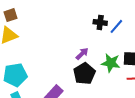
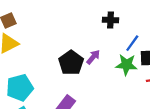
blue line: (116, 26) -> (132, 43), moved
black pentagon: (84, 74) -> (71, 63), moved

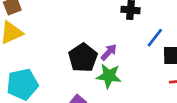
green star: (126, 65) -> (109, 76), moved

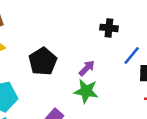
black pentagon: (83, 58) -> (43, 61), moved

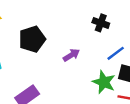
green star: (86, 91) -> (104, 82), moved

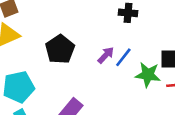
blue line: (116, 53) -> (123, 57), moved

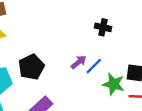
black pentagon: (60, 49) -> (31, 67), moved

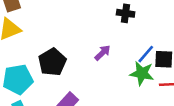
blue line: (94, 66) -> (146, 54), moved

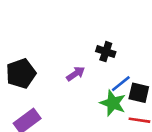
black cross: (126, 13) -> (106, 52), moved

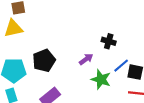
green star: (113, 103) -> (101, 79), moved

